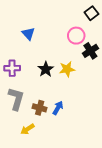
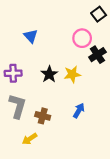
blue arrow: (58, 108) -> (79, 110), moved

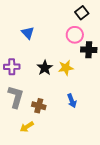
black square: (99, 14) -> (82, 13), moved
black cross: (97, 55) -> (89, 50), turned 35
blue arrow: (79, 110) -> (72, 101), turned 128

